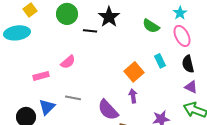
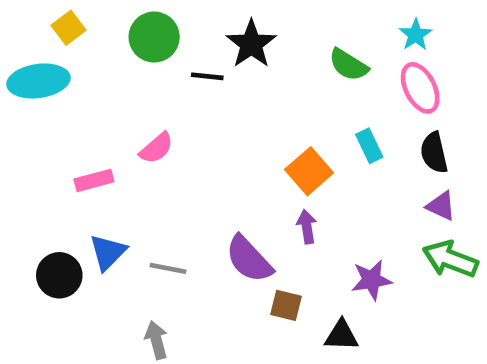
gray line: (73, 98) -> (168, 268), moved

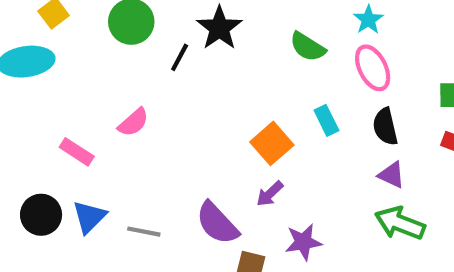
black line: (207, 76) -> (180, 57), turned -68
pink rectangle: (94, 180) -> (77, 152), turned 48
purple arrow: (307, 227) -> (270, 194), turned -124
black circle: (59, 275) -> (41, 215), moved
purple star: (372, 280) -> (303, 242), moved

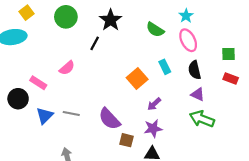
black line: (180, 57) -> (95, 43), moved
purple arrow: (270, 194) -> (154, 104), moved
black circle: (41, 215) -> (18, 99), moved
gray line: (144, 232) -> (71, 114), moved

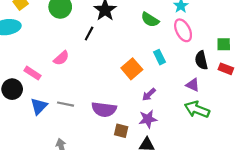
black semicircle: (195, 70) -> (201, 60), moved
purple semicircle: (109, 119) -> (104, 109), turned -40

